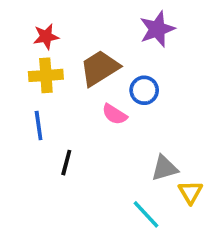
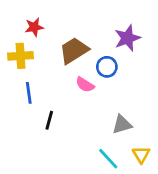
purple star: (157, 29) -> (127, 38), moved
yellow cross: (46, 75) -> (20, 56), moved
yellow triangle: (190, 192) -> (141, 155), moved

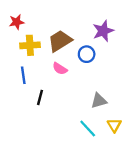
red star: (34, 27) -> (17, 22), moved
yellow cross: (20, 56) -> (30, 45), moved
pink semicircle: (85, 85) -> (60, 69), moved

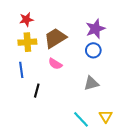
red star: (17, 22) -> (26, 19), moved
blue circle: (87, 54) -> (93, 50), moved
gray triangle: (99, 101) -> (91, 83), moved

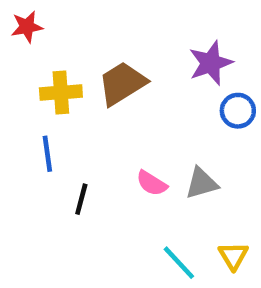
red star: (26, 19) -> (27, 27), moved
blue circle: (93, 50) -> (238, 111), moved
pink semicircle: (55, 64) -> (152, 183), moved

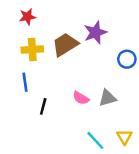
red star: (27, 27) -> (27, 17), moved
purple star: (211, 63) -> (95, 32), moved

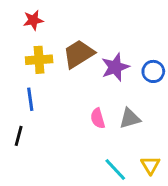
purple star: (95, 32) -> (115, 67), moved
pink semicircle: (81, 98) -> (98, 118), turned 42
black line: (43, 106) -> (19, 136), moved

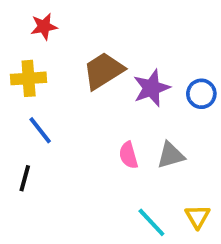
yellow cross: (39, 60) -> (29, 78), moved
blue line: (30, 99) -> (40, 130), turned -30

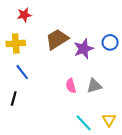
blue circle: (201, 94) -> (110, 42), moved

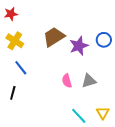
red star: (24, 15) -> (11, 14), moved
yellow cross: (16, 43) -> (15, 41), turned 36

